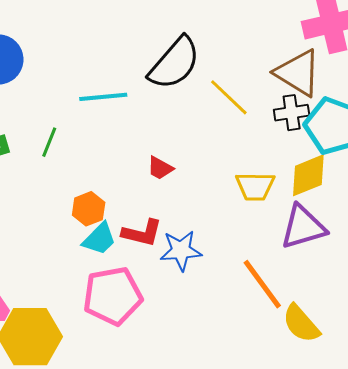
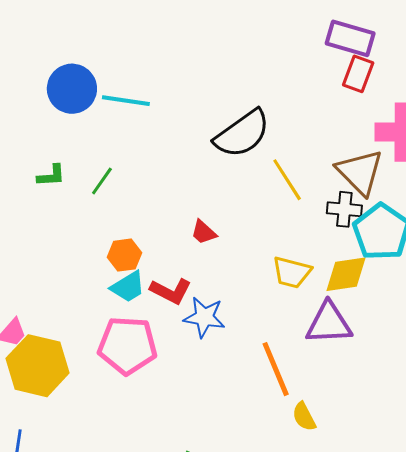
cyan line: (103, 97) -> (126, 101), moved
yellow semicircle: (301, 324) -> (304, 417), size x0.7

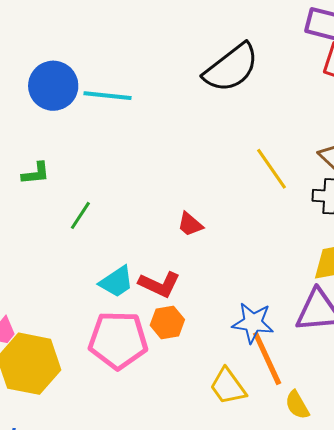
black semicircle: (242, 134) -> (231, 68), moved
green line: (102, 181) -> (80, 215), moved
orange hexagon: (124, 255) -> (167, 322), moved
yellow trapezoid: (292, 272) -> (228, 386), moved, turned 42
blue star: (204, 317) -> (253, 323), moved

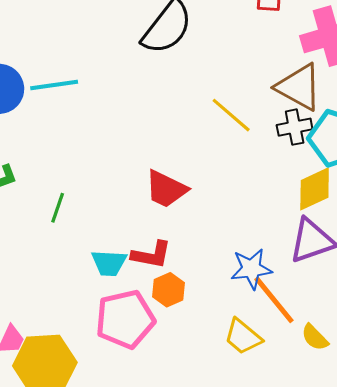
red trapezoid: (190, 224) -> (166, 189), size x1.6
cyan trapezoid: (116, 282) -> (109, 263), turned 51

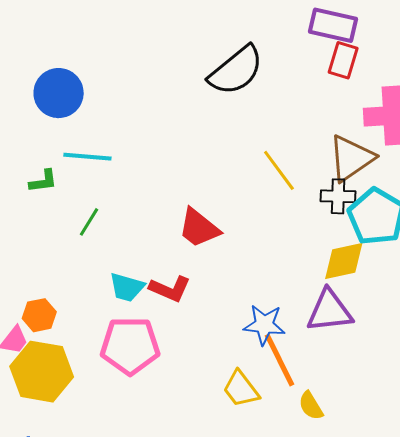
cyan line: (54, 85) -> (87, 157), moved
brown triangle: (299, 87) -> (351, 158), turned 44
orange hexagon: (168, 290) -> (39, 315), moved

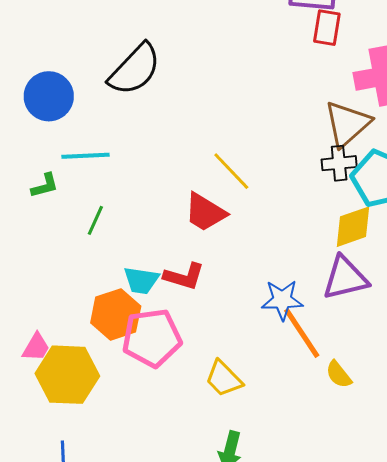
black semicircle: (236, 71) -> (135, 69), moved
yellow line: (279, 170) -> (231, 171), moved
orange hexagon: (39, 315) -> (116, 314), moved, size x1.5
yellow trapezoid: (241, 389) -> (224, 379), moved

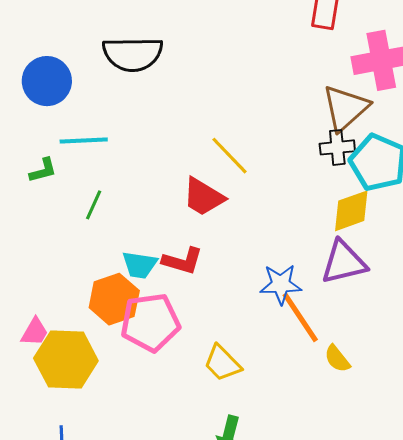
black semicircle: (135, 69) -> (133, 54), turned 46

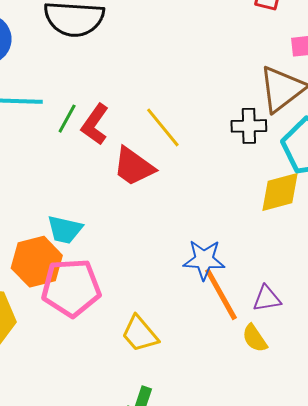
black cross: (337, 147) -> (249, 126), moved
green line: (94, 205) -> (67, 119), moved
red L-shape: (182, 261) -> (95, 124), moved, turned 105
purple triangle: (344, 262) -> (267, 299), moved, size x0.6

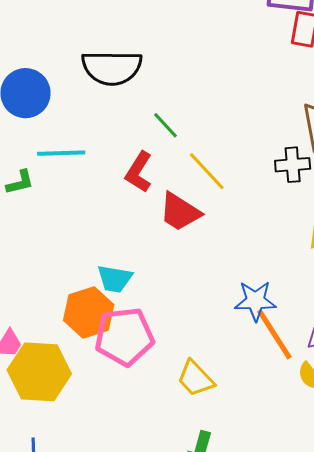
green line: (67, 119) -> (165, 125), moved, turned -68

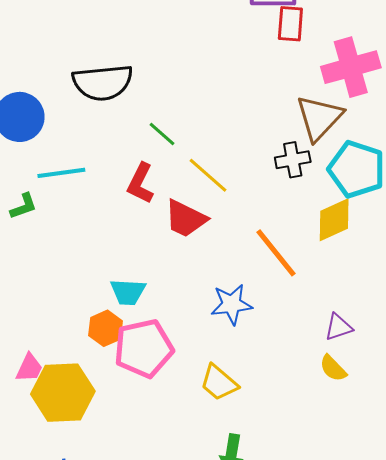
blue star: (255, 301) -> (232, 304), moved
orange hexagon: (89, 312) -> (106, 328), size x0.7
orange line: (274, 334) -> (276, 253), moved

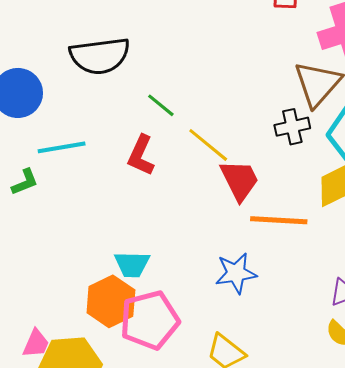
red trapezoid: (186, 219) -> (240, 180), moved, turned -141
orange line: (276, 253) -> (279, 220), turned -46
orange hexagon: (106, 328) -> (111, 301), size x1.4

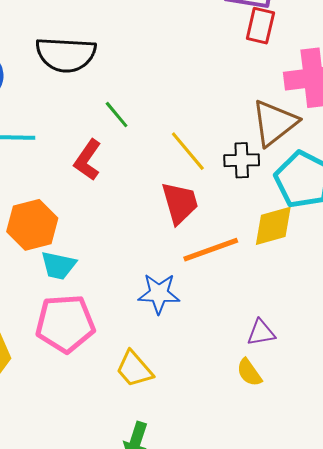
yellow line: (208, 145) -> (188, 151), moved
orange line: (279, 220) -> (211, 250), turned -34
orange hexagon: (111, 301) -> (32, 225), moved

